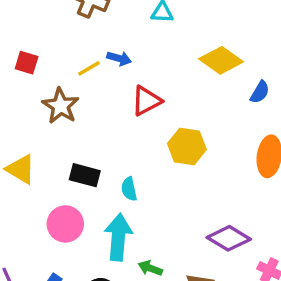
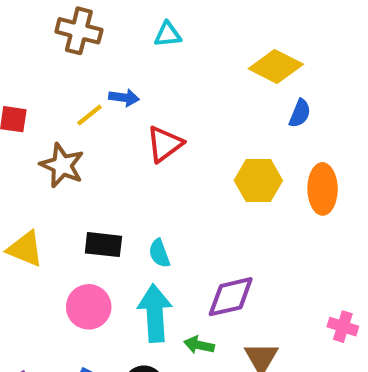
yellow diamond: (221, 60) -> (276, 67), moved
yellow hexagon: (187, 146) -> (258, 180), moved
purple diamond: (229, 238) -> (231, 297), moved, turned -36

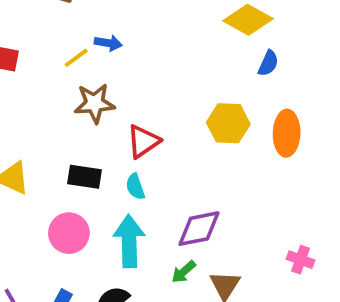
red triangle: (165, 144) -> (143, 141), moved
brown star: (62, 165) -> (95, 103), moved, turned -30
green arrow: (199, 345) -> (184, 272), moved, turned -56

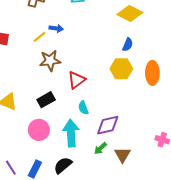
blue semicircle: (268, 63) -> (128, 45), moved
black rectangle: (84, 177) -> (46, 100), turned -36
cyan semicircle: (135, 187) -> (83, 108), moved

